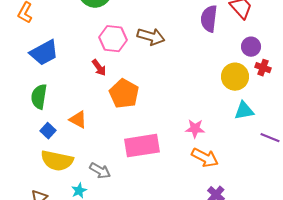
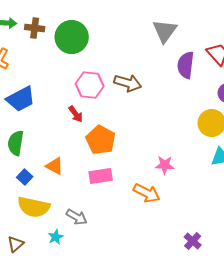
pink star: (195, 129) -> (165, 165), moved
pink rectangle: (142, 146) -> (101, 176), moved, size x0.7
orange arrow: (205, 158) -> (147, 193), moved

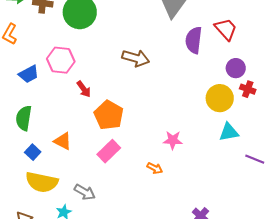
pink hexagon: (90, 85) -> (61, 60), moved
blue trapezoid: (21, 99) -> (29, 74), size x0.7
pink rectangle: (101, 176) -> (109, 151), turned -35
orange arrow: (147, 193) -> (155, 168), size x0.6

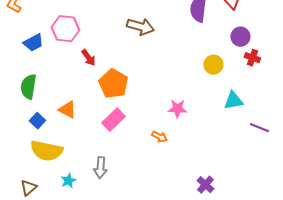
yellow circle: (220, 98) -> (213, 65), moved, size x0.7
gray arrow: (85, 192) -> (100, 168), moved, turned 65

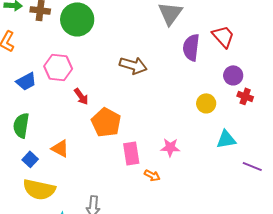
pink rectangle: (113, 120) -> (131, 153), moved, turned -55

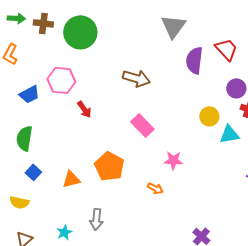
orange pentagon: (106, 122) -> (109, 166), moved
cyan triangle: (226, 139) -> (229, 134), moved
orange triangle: (60, 148) -> (71, 179), moved, turned -42
pink rectangle: (131, 153) -> (142, 125), moved, turned -35
yellow semicircle: (39, 189) -> (19, 202), moved, size x0.6

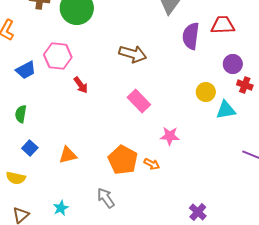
red trapezoid: (226, 49) -> (223, 25), turned -50
green semicircle: (24, 138) -> (21, 114), size x0.7
orange pentagon: (109, 166) -> (123, 160), moved
gray arrow: (96, 219) -> (106, 198), moved, turned 140

